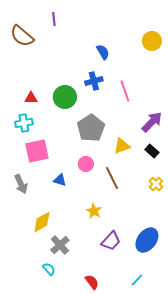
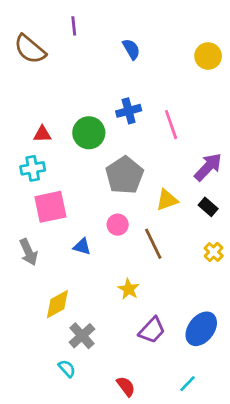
blue semicircle: (103, 52) -> (131, 49), moved

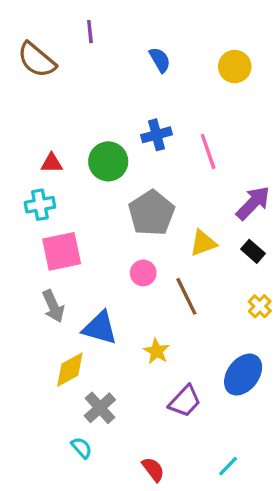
yellow circle: (208, 56) -> (235, 67), moved
blue triangle: (82, 247) -> (100, 328), moved, size x1.6
gray arrow: (29, 252) -> (53, 306), moved
blue ellipse: (201, 329) -> (243, 375), moved

